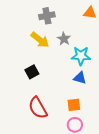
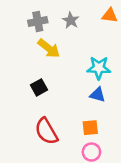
gray cross: (47, 16) -> (38, 22), moved
gray star: (64, 39) -> (71, 20), moved

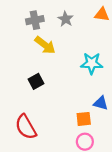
blue triangle: (98, 95) -> (101, 103), moved
red semicircle: (46, 131) -> (26, 127), moved

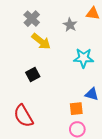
gray star: (66, 19) -> (70, 25), moved
gray cross: (35, 20) -> (32, 19), turned -35

